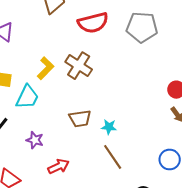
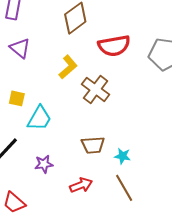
yellow L-shape: (46, 68) -> (68, 67), moved
purple star: (35, 140) -> (44, 164), turned -30
red arrow: (59, 166) -> (81, 185), moved

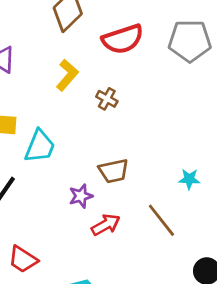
brown cross: (96, 89) -> (107, 99), size x0.6
cyan star: (123, 156) -> (189, 179), moved
purple star: (44, 164) -> (81, 196), moved

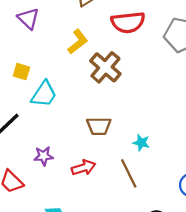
brown cross: (107, 99) -> (105, 67), size x1.8
cyan star: (189, 179) -> (141, 143), moved
purple star: (81, 196) -> (44, 156), moved

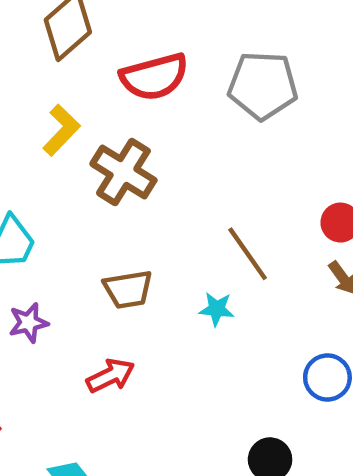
purple star: (44, 156) -> (29, 323), moved
brown line: (129, 173) -> (248, 254), moved

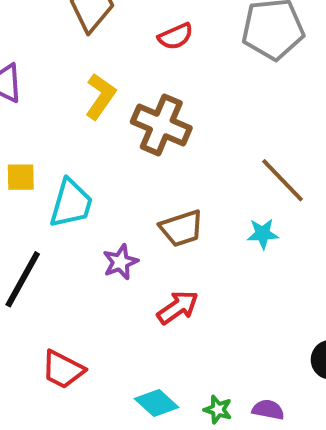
red semicircle: (154, 77) -> (176, 36), size x0.6
purple star: (29, 323) -> (120, 262), moved

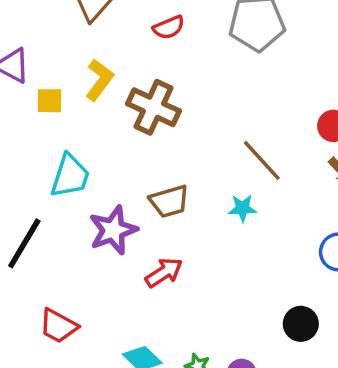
yellow square: (21, 177) -> (49, 101), moved
purple star: (120, 262) -> (113, 230), size x1.5

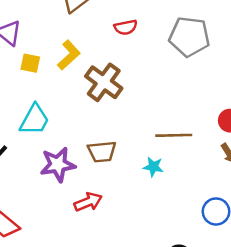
brown line: (262, 160) -> (174, 135), turned -60

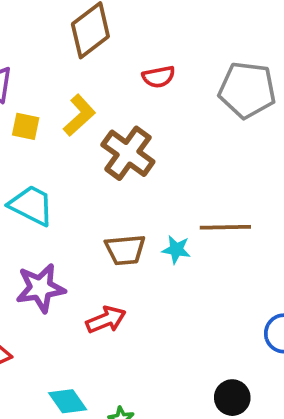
cyan trapezoid: (34, 120) -> (31, 205), turned -92
purple star: (58, 165) -> (40, 288), moved
cyan star: (153, 167) -> (176, 250), moved

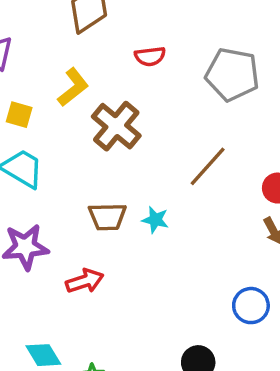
yellow square: (26, 126) -> (19, 115), moved
brown line: (225, 227) -> (208, 166), moved, turned -51

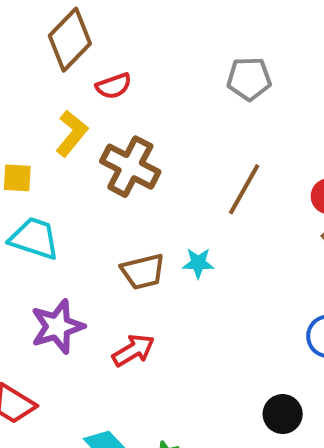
red semicircle: (150, 56) -> (114, 86), moved
gray pentagon: (232, 75) -> (249, 79), size x0.7

